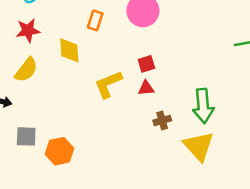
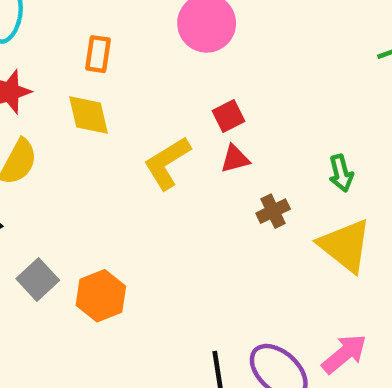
orange rectangle: (95, 20) -> (98, 54), moved
green arrow: (203, 106) -> (341, 173), size x0.6
gray square: (26, 136) -> (38, 280), turned -35

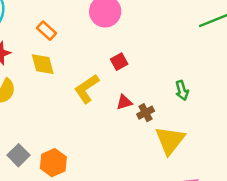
orange rectangle: (98, 54) -> (46, 31), turned -54
red triangle: (235, 159) -> (124, 102), moved
yellow triangle: (345, 246) -> (170, 140), moved, turned 32

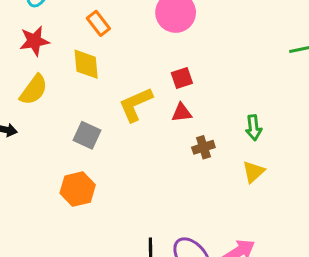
red triangle: (124, 102) -> (182, 113), moved
yellow triangle: (170, 140) -> (253, 172), moved, size x0.6
gray square: (18, 155) -> (87, 135), moved, turned -30

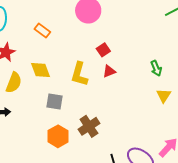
yellow diamond: (86, 64) -> (40, 70), moved
yellow L-shape: (136, 104) -> (79, 74), turned -35
brown cross: (203, 147) -> (89, 126), moved, size x1.5

